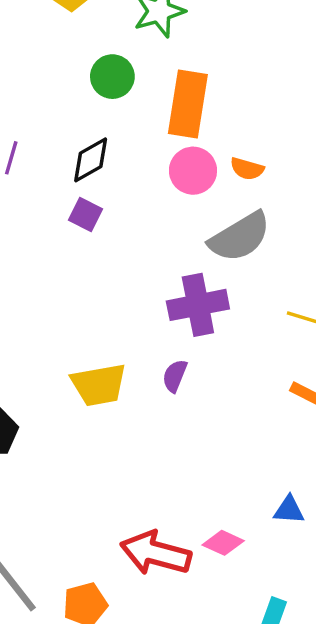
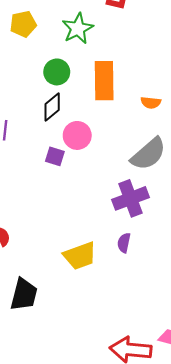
black diamond: (91, 160) -> (52, 107), moved
orange semicircle: (247, 169) -> (151, 103), moved
pink circle: (193, 171) -> (77, 135), moved

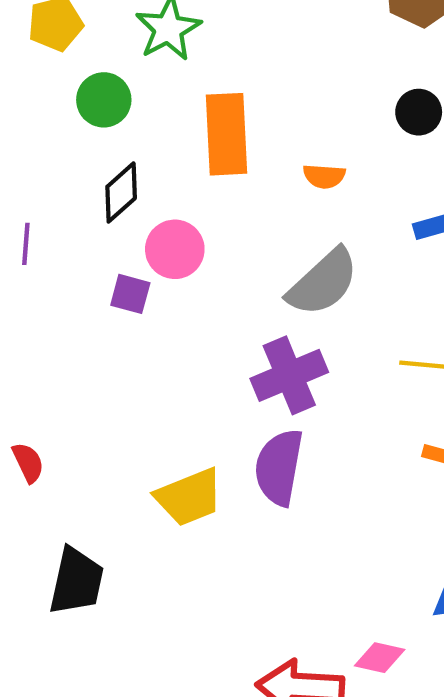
green circle: (57, 72) -> (104, 100), moved
purple semicircle: (124, 243) -> (279, 467), size x1.8

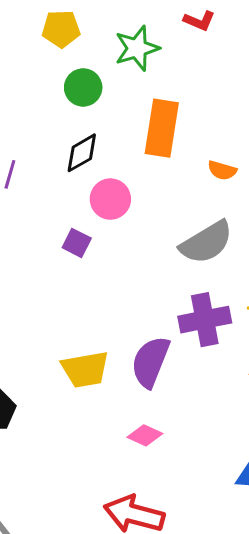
purple square: (130, 294) -> (77, 243), moved
purple cross: (289, 375) -> (205, 320), moved
pink diamond: (380, 658) -> (145, 435), moved

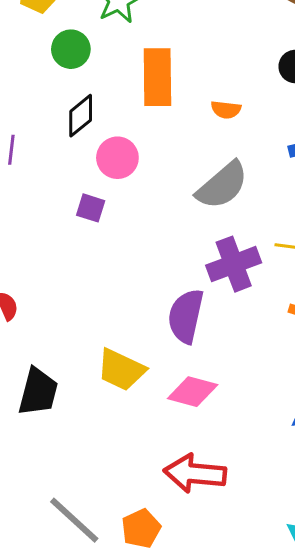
yellow trapezoid: (85, 369) -> (121, 370), moved, turned 45
pink diamond: (145, 435) -> (193, 392), size x1.4

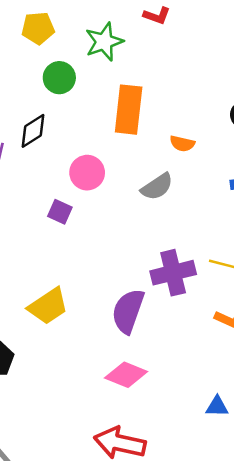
black diamond: (81, 116) -> (33, 131), moved
gray semicircle: (222, 185) -> (157, 187), moved, size x0.7
yellow trapezoid: (121, 370) -> (48, 306), moved, turned -66

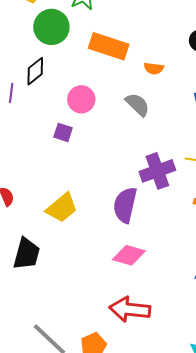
green circle: (59, 78) -> (51, 27), size x1.4
orange rectangle: (129, 110) -> (109, 46), turned -72
gray semicircle: (157, 187) -> (138, 105), turned -96

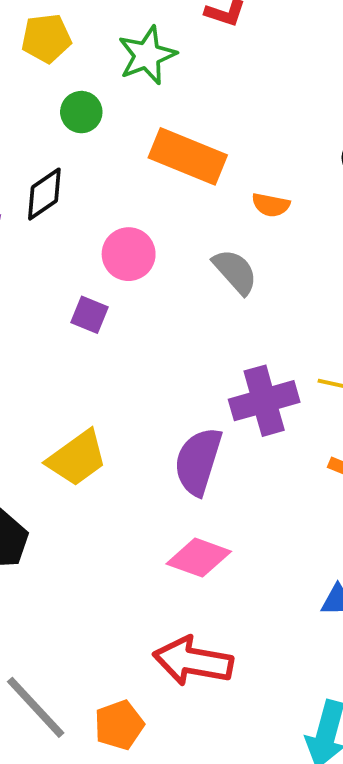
green circle: (51, 27) -> (81, 112), size x0.6

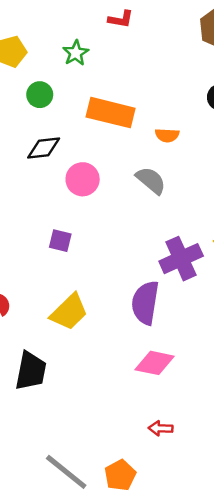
green star: (147, 55) -> (76, 53), size x0.7
black diamond: (44, 194) -> (44, 148), moved, turned 36
purple square: (89, 315) -> (60, 241), moved
red arrow: (193, 661) -> (161, 428), size x0.5

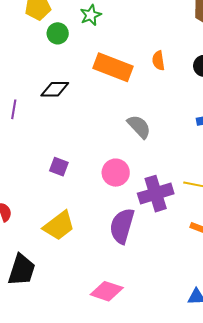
green circle: (40, 95) -> (58, 33), moved
orange semicircle: (167, 135) -> (158, 61), moved, turned 72
pink circle: (83, 179) -> (116, 173), moved
pink diamond: (155, 363) -> (107, 291), moved

